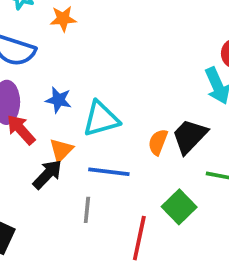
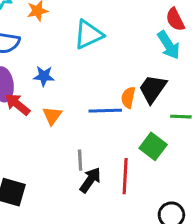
cyan triangle: (101, 119) -> (89, 35), moved
blue line: (109, 172) -> (105, 111), moved
black arrow: (47, 174) -> (90, 180), moved

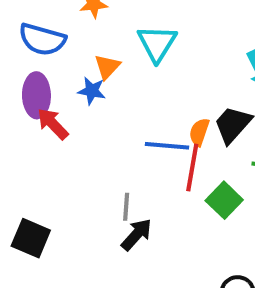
cyan triangle: (89, 35) -> (157, 43), turned -40
orange triangle: (52, 116) -> (107, 67), moved
red line: (125, 176) -> (192, 167), moved

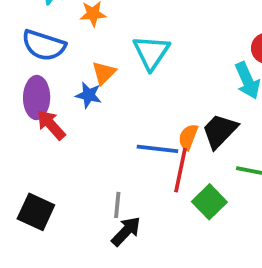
black square: (31, 238) -> (36, 212), moved

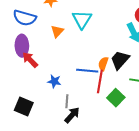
blue star: (89, 95) -> (54, 81), moved

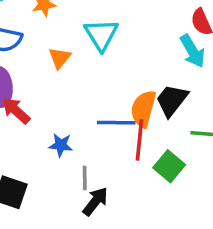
orange semicircle: (103, 64) -> (143, 109), size x1.5

